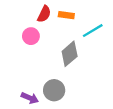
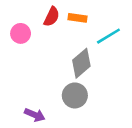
pink circle: (31, 36) -> (21, 33), moved
gray circle: (54, 90) -> (75, 95), moved

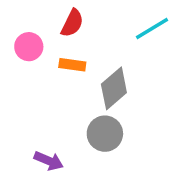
orange rectangle: (77, 18) -> (72, 65), moved
cyan line: (108, 36) -> (152, 29), moved

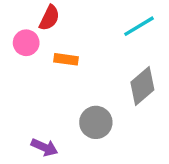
red semicircle: (72, 23) -> (49, 18), moved
gray diamond: (114, 88) -> (142, 86), moved

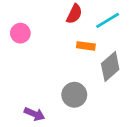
red semicircle: (49, 18) -> (74, 14), moved
orange rectangle: (66, 59) -> (86, 46), moved

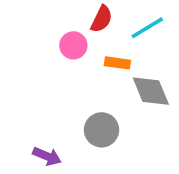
pink circle: (20, 33) -> (73, 45), moved
gray diamond: (110, 67) -> (151, 91), turned -72

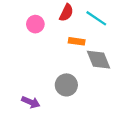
cyan line: (147, 28) -> (96, 18), turned 65
pink circle: (73, 45) -> (35, 24), moved

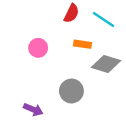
pink circle: (35, 24) -> (38, 48), moved
gray diamond: (98, 60) -> (106, 64), turned -50

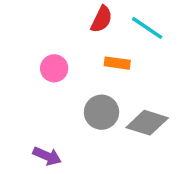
gray diamond: (106, 64) -> (147, 123), moved
gray circle: (71, 91) -> (102, 112), moved

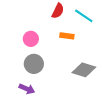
gray circle: (102, 112) -> (34, 64), moved

